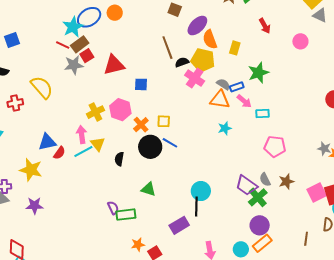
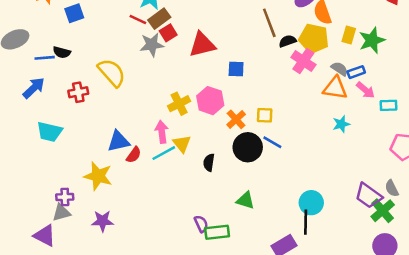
yellow rectangle: (235, 48) -> (349, 35), moved
green star: (258, 73) -> (372, 40), moved

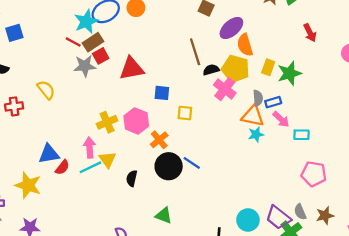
gray semicircle: (339, 69) -> (258, 98), turned 49
yellow semicircle: (112, 73) -> (46, 90), size x0.7
yellow square: (265, 115) -> (185, 113), moved
cyan star: (341, 124) -> (256, 134), moved
cyan circle: (311, 203) -> (248, 220), moved

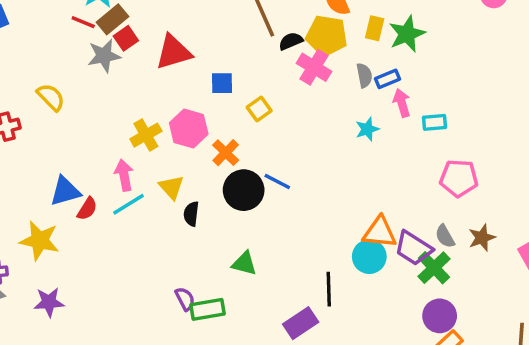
yellow square: (185, 113) -> (259, 109), turned -35
orange triangle: (253, 116) -> (380, 232), moved
pink arrow: (281, 119) -> (402, 103), turned -144
yellow triangle: (108, 160) -> (171, 187), moved

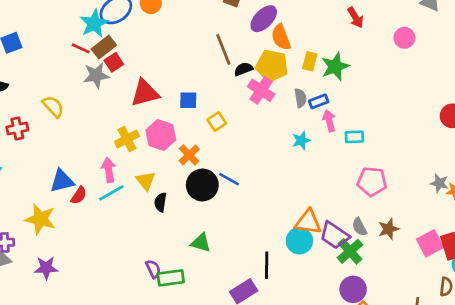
red triangle: (173, 52) -> (145, 93), moved

